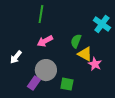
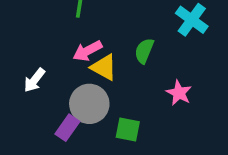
yellow triangle: (85, 54) -> (104, 67), moved

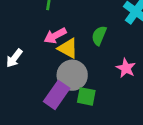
gray circle: (89, 104) -> (72, 75), moved
purple rectangle: (67, 128) -> (57, 95), moved, size x1.4

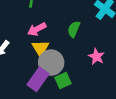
yellow triangle: (68, 48) -> (40, 48), moved, turned 30
green square: (86, 96) -> (63, 80), turned -35

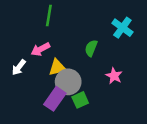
pink arrow: (37, 29) -> (40, 49), moved
yellow triangle: (40, 48) -> (57, 67), turned 48

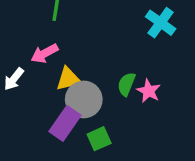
green semicircle: (91, 48) -> (126, 84), moved
green square: (80, 100) -> (99, 139), moved

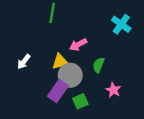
pink arrow: (44, 53) -> (78, 45), moved
pink star: (149, 91) -> (113, 90), moved

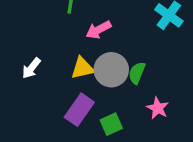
pink arrow: (78, 45) -> (98, 30), moved
gray circle: (70, 75) -> (111, 70), moved

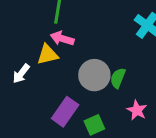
pink arrow: (98, 30) -> (62, 38), moved, turned 45
yellow triangle: (82, 68) -> (47, 55), moved

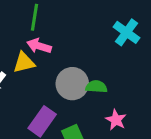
green semicircle: (118, 78) -> (96, 87), turned 72

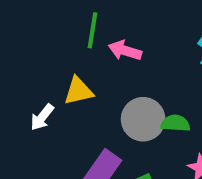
pink arrow: (39, 46) -> (125, 51), moved

